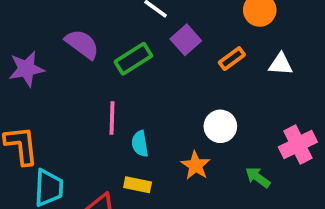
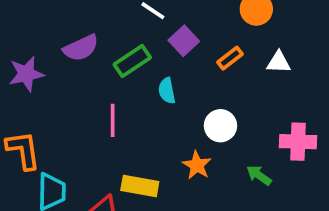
purple semicircle: (82, 44) -> (81, 48), turned 120
cyan semicircle: (140, 144) -> (167, 91), moved
pink cross: (298, 145) -> (298, 142), turned 30
yellow rectangle: (138, 185) -> (140, 186), size x1.4

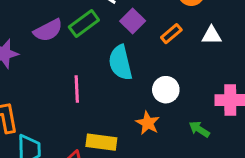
green rectangle: (132, 61) -> (84, 24), moved
cyan semicircle: (167, 91) -> (120, 63), size x1.6

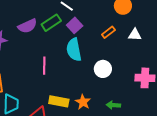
purple square: (133, 21) -> (75, 25), moved
orange star: (148, 123) -> (83, 102), moved
green arrow: (199, 129) -> (113, 105), moved, turned -32

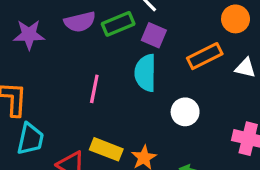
purple square: (75, 25) -> (154, 35), turned -35
orange rectangle: (108, 32) -> (205, 56), size x1.5

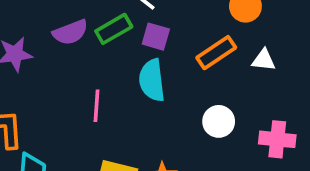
white circle: (185, 112) -> (219, 121), moved

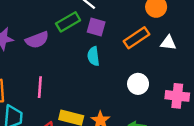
purple semicircle: (70, 32) -> (37, 40), moved
cyan semicircle: (152, 80) -> (93, 56), size x0.7
pink line: (97, 106) -> (40, 87), moved

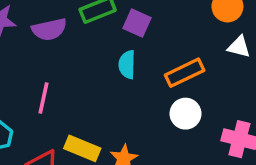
orange rectangle: (137, 38) -> (185, 73), moved
white triangle: (168, 43) -> (239, 47), moved

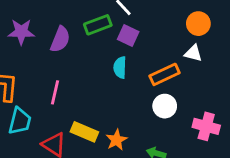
purple semicircle: (49, 29) -> (60, 39), turned -56
white triangle: (239, 47) -> (193, 53), moved

